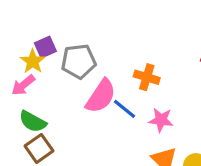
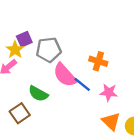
pink semicircle: (101, 96) -> (65, 75), turned 104
green semicircle: (33, 122) -> (38, 94), moved

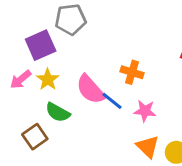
purple square: (24, 39) -> (41, 45), size x1.5
yellow star: (15, 50) -> (48, 79), moved
gray pentagon: (49, 50) -> (71, 19), moved

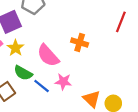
blue line: (112, 101) -> (42, 86), moved
pink star: (145, 111) -> (63, 82), moved

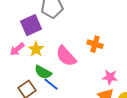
pink star: (63, 82) -> (110, 77), moved
blue line: (42, 86) -> (51, 84), moved

